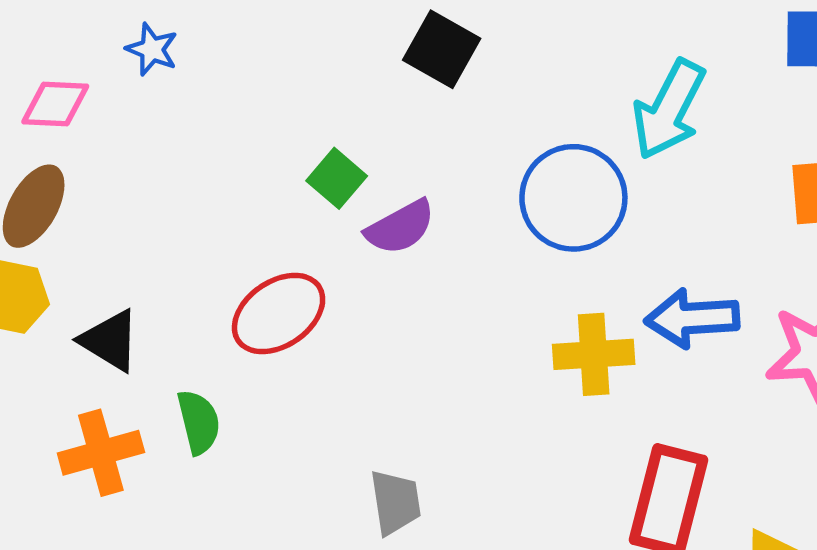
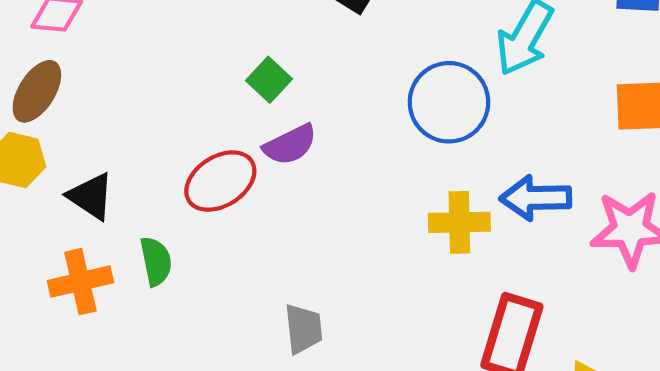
purple semicircle: (400, 227) -> (290, 145), moved

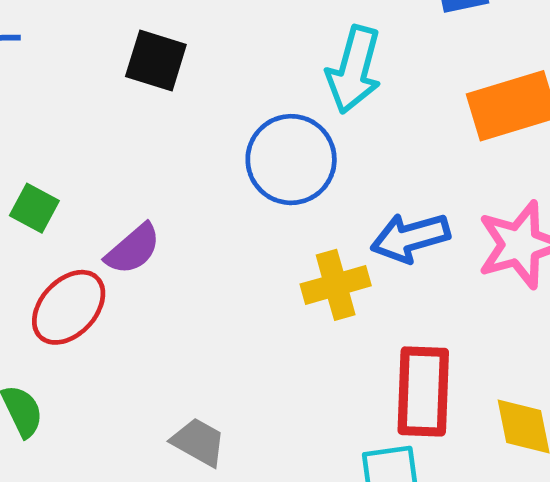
green square: (269, 80) -> (34, 208), moved
gray trapezoid: (303, 329) -> (199, 442), turned -40

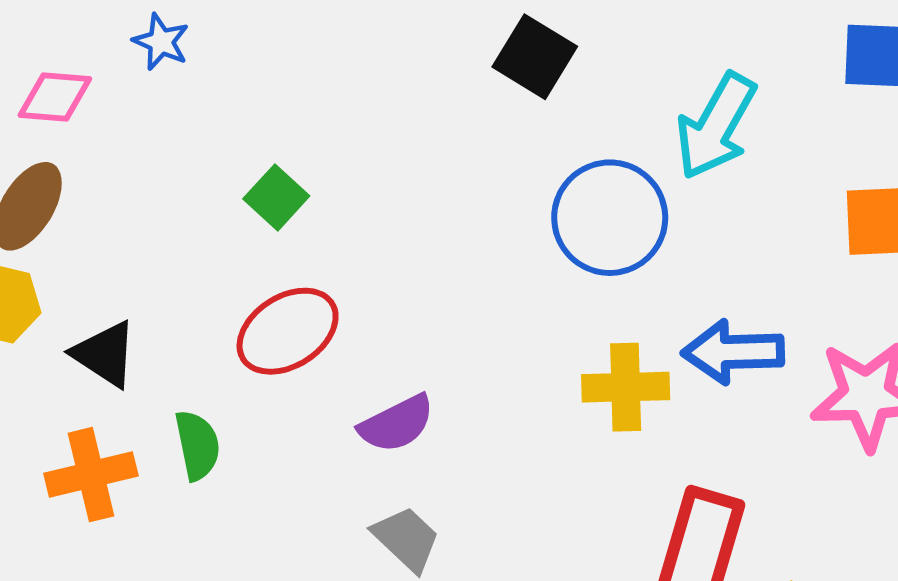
black square: (156, 61) -> (535, 57), moved
purple semicircle: (133, 249) -> (397, 424), moved

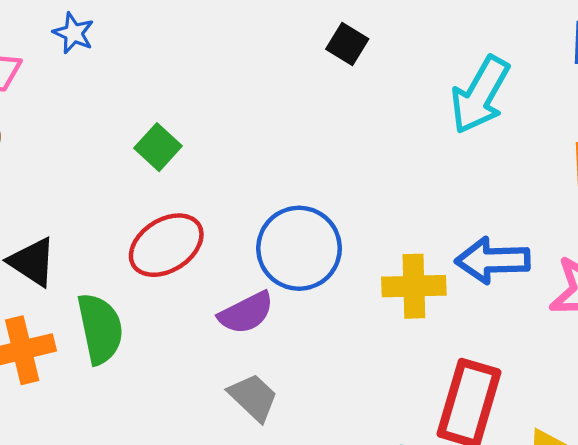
black square: (535, 57) -> (347, 44), size x0.7
blue circle: (610, 218) -> (299, 248), moved
green semicircle: (197, 445) -> (100, 329), size x1.4

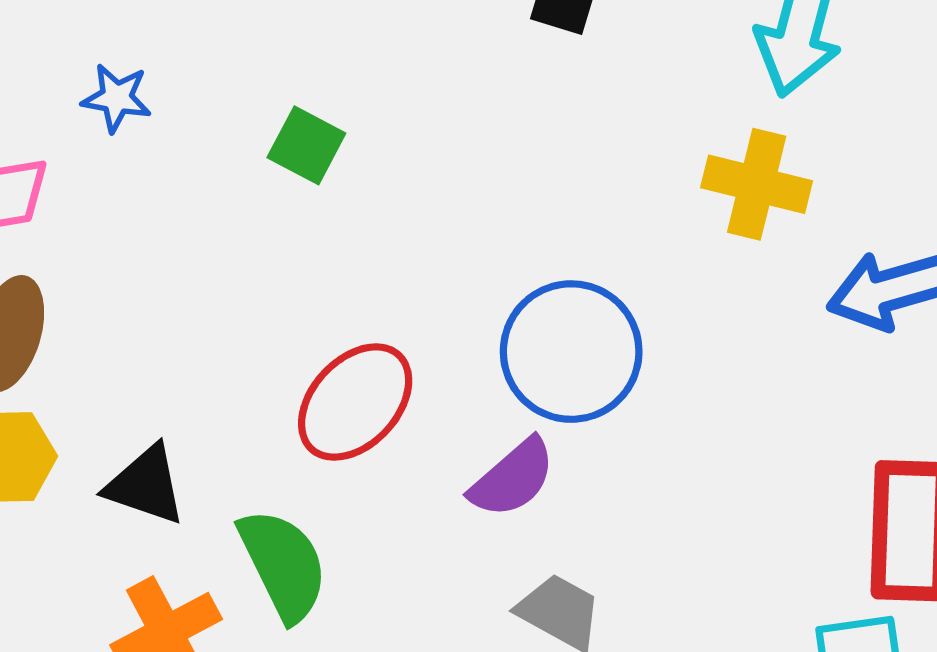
green square: (158, 147) -> (306, 145), moved
yellow cross: (414, 286) -> (757, 184), moved, turned 30

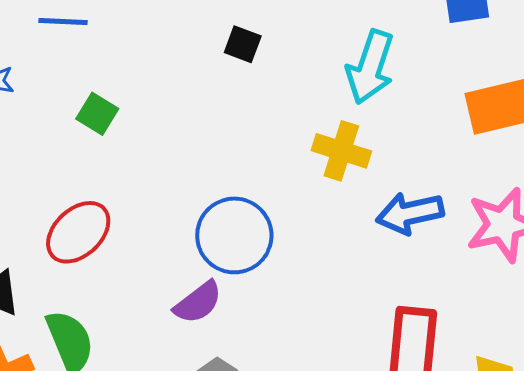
red ellipse: (355, 402) -> (78, 232), moved

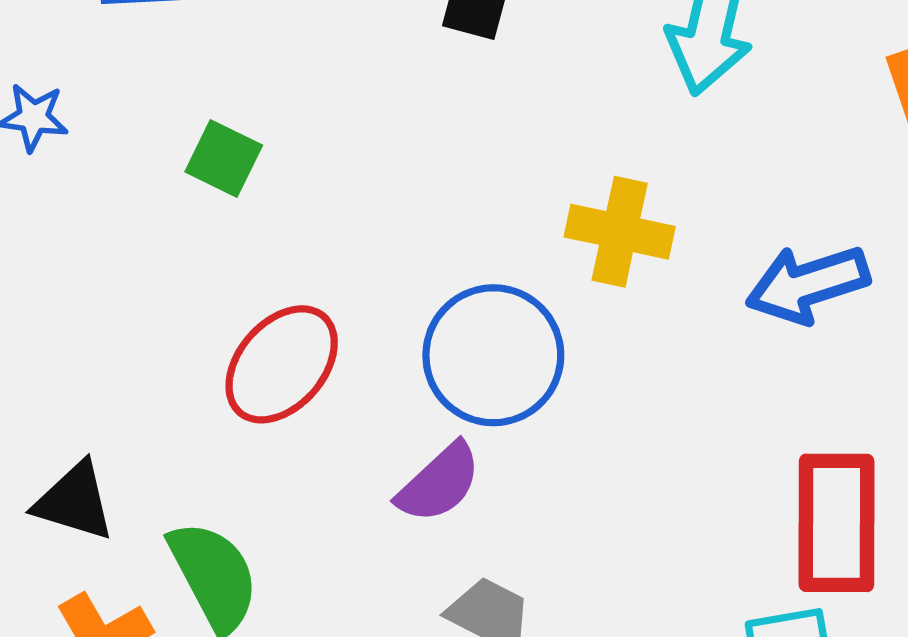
yellow cross: (341, 151) -> (620, 232), moved
red ellipse: (78, 232) -> (282, 364), moved

